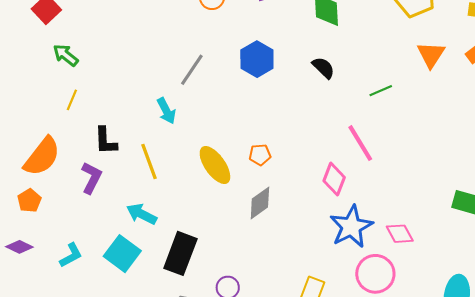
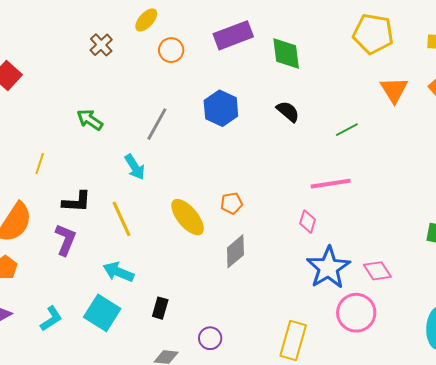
green arrow: (66, 55) -> (90, 120), moved
black L-shape: (106, 141) -> (77, 202), turned -80
pink line: (360, 143) -> (331, 184), turned -63
pink diamond: (334, 179) -> (308, 222), size x0.7
black rectangle: (180, 253) -> (160, 308), size x0.5

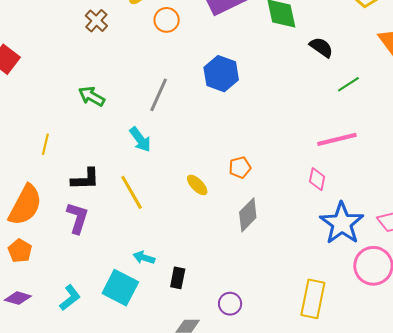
black semicircle: (288, 111) -> (321, 47), moved
yellow ellipse: (188, 217) -> (197, 185), size x0.6
cyan arrow: (118, 272) -> (144, 258), moved, size x0.7

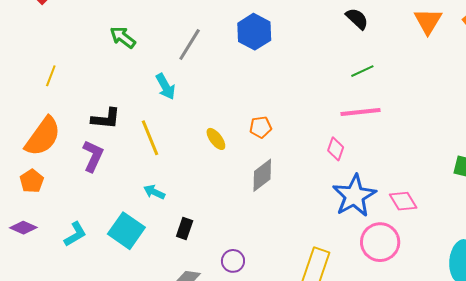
green line: (348, 84) -> (362, 71), moved
yellow line: (45, 144) -> (51, 76), moved
cyan arrow: (144, 258) -> (154, 192), moved

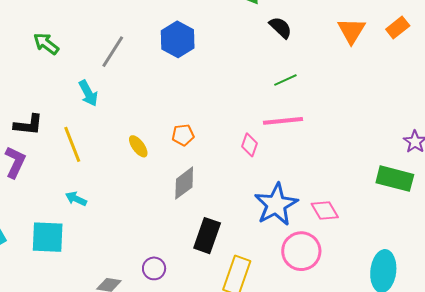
pink diamond: (336, 149) -> (250, 145), moved
black rectangle: (185, 229) -> (207, 236), moved, size x1.6
cyan square: (126, 231) -> (48, 237), turned -33

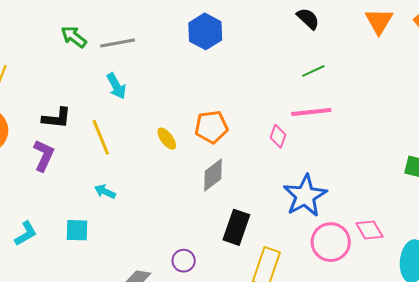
gray line: (113, 52) -> (118, 43), moved, turned 48
orange pentagon: (183, 135) -> (211, 127), size x1.5
pink diamond: (325, 210) -> (369, 230), moved
cyan square: (48, 237) -> (77, 230), size x0.7

